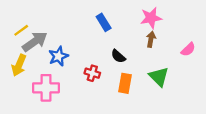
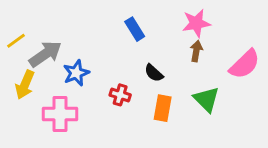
yellow line: (21, 30) -> (16, 41), moved
pink semicircle: (188, 49) -> (245, 64), size x1.6

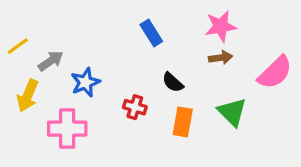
brown arrow: (196, 51) -> (221, 58), turned 72
gray arrow: (45, 54) -> (51, 61), size x0.7

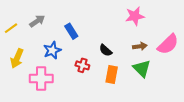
blue rectangle: (151, 33) -> (71, 31), moved
brown arrow: (221, 58) -> (140, 46), moved
gray arrow: (51, 61) -> (37, 21), moved

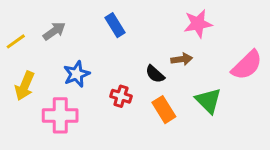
blue rectangle: (71, 31) -> (115, 25), moved
brown arrow: (140, 46) -> (182, 59), moved
orange rectangle: (112, 74) -> (164, 110), turned -42

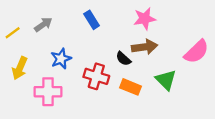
pink star: (198, 24) -> (145, 19), moved
brown arrow: (182, 59) -> (145, 47), size x1.5
red cross: (121, 96) -> (96, 76), size x1.5
orange rectangle: (164, 110) -> (130, 87), turned -36

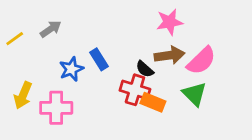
blue rectangle: (92, 20) -> (99, 59), moved
pink semicircle: (196, 52) -> (201, 61), moved
yellow arrow: (20, 68) -> (23, 95), moved
red cross: (96, 76) -> (135, 90), moved

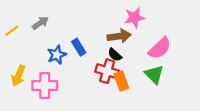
brown arrow: (170, 55) -> (119, 36), moved
orange rectangle: (153, 102) -> (121, 81), turned 48

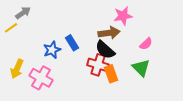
gray arrow: (40, 23) -> (23, 13), moved
pink semicircle: (160, 48) -> (146, 44), size x0.6
black semicircle: (115, 55) -> (105, 50), size x1.5
pink cross: (45, 85) -> (41, 78), turned 30

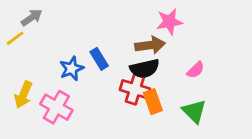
pink semicircle: (146, 44) -> (196, 70), moved
black semicircle: (105, 50) -> (145, 69), turned -55
green triangle: (141, 68) -> (194, 111), moved

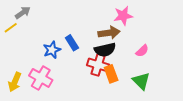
yellow arrow: (23, 95) -> (15, 82), moved

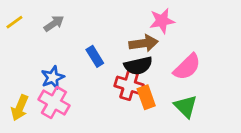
gray arrow: (23, 13) -> (54, 23), moved
yellow line: (11, 28) -> (14, 22), moved
blue star: (52, 50) -> (53, 77), moved
pink semicircle: (142, 51) -> (187, 67), size x1.6

